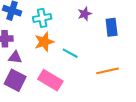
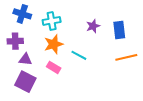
purple star: (85, 14) -> (93, 26), moved
orange line: (107, 71) -> (126, 57), moved
pink rectangle: (50, 80) -> (54, 67), moved, size x0.6

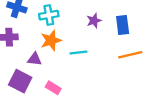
cyan line: (79, 55) -> (79, 53), turned -35
purple triangle: (25, 59) -> (34, 59), moved
pink rectangle: (54, 67) -> (53, 88), moved

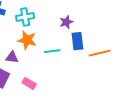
blue rectangle: (123, 25) -> (77, 41), moved
orange star: (51, 40) -> (27, 40), turned 30

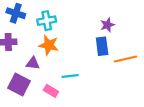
purple star: (66, 22) -> (107, 25), moved
cyan line: (52, 51) -> (70, 76), moved

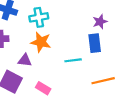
orange line: (125, 59) -> (103, 81), moved
cyan line: (70, 76) -> (73, 60), moved

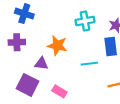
cyan cross: (39, 17) -> (85, 21), moved

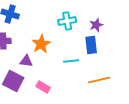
orange star: (57, 46) -> (41, 44), turned 30

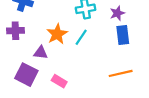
blue rectangle: (91, 45) -> (123, 35), moved
cyan line: (71, 61) -> (81, 37), moved, turned -49

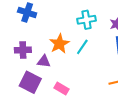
purple cross: (15, 31) -> (23, 50), moved

